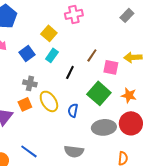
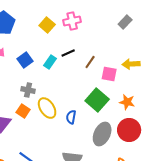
yellow square: (49, 33) -> (47, 25), moved
black line: (70, 72) -> (68, 53), moved, turned 40
orange square: (25, 104) -> (23, 111), turned -32
gray ellipse: (104, 127) -> (102, 134), turned -60

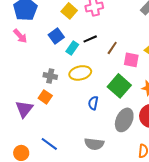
blue square: (25, 60) -> (56, 36), moved
yellow ellipse: (47, 108) -> (80, 73), moved, turned -70

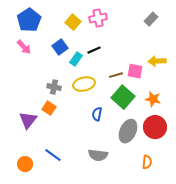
brown line: (112, 48) -> (116, 75), moved, turned 40

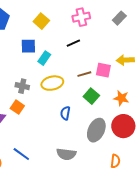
pink cross: (98, 18) -> (81, 17), moved
blue square: (60, 47) -> (28, 46), turned 35
black line: (94, 50) -> (73, 43), moved
green square: (123, 97) -> (91, 96), size x0.7

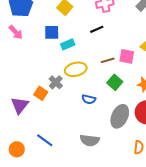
cyan rectangle: (44, 58) -> (68, 44), turned 32
gray cross: (22, 86) -> (56, 82), moved, turned 32
blue semicircle: (65, 113) -> (89, 99), turned -88

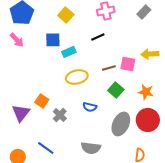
gray cross: (56, 82) -> (60, 115), moved

